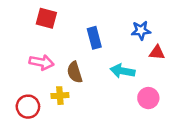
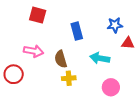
yellow cross: (60, 96) -> (69, 78), moved
pink circle: (148, 98) -> (111, 87), moved
red circle: (28, 107) -> (14, 74), moved

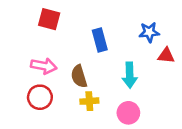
cyan arrow: (100, 58) -> (130, 75), turned -102
red circle: (14, 74) -> (40, 97), moved
pink circle: (111, 87) -> (128, 113), moved

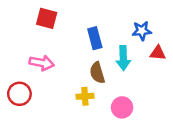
cyan arrow: (130, 75) -> (123, 58), moved
brown semicircle: (79, 76) -> (97, 73), moved
red circle: (40, 97) -> (19, 94), moved

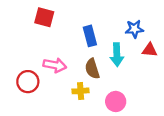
pink arrow: (42, 63) -> (55, 65), moved
red circle: (19, 94) -> (28, 82), moved

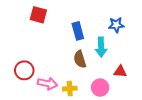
red triangle: (150, 50) -> (120, 71), moved
pink arrow: (55, 65) -> (47, 83), moved
yellow cross: (81, 91) -> (70, 89), moved

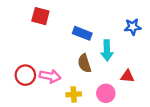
blue star: (116, 25) -> (133, 27), moved
blue rectangle: (78, 31) -> (82, 33), turned -54
pink arrow: (47, 83) -> (50, 76), moved

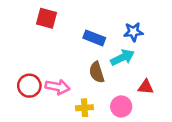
blue star: (133, 27) -> (133, 32), moved
cyan arrow: (107, 50) -> (122, 57), turned -114

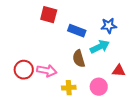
red square: (46, 18) -> (49, 15), moved

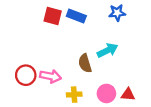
blue star: (109, 26) -> (117, 13), moved
blue rectangle: (77, 31) -> (76, 16), moved
red triangle: (119, 71) -> (128, 95), moved

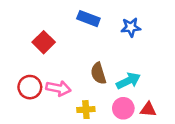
blue star: (117, 13) -> (131, 27), moved
red square: (53, 16) -> (44, 42), moved, turned 30
cyan arrow: (108, 50) -> (128, 81), moved

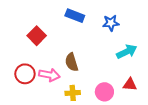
brown semicircle: (98, 73) -> (72, 62), moved
cyan arrow: (128, 81) -> (127, 52), moved
red triangle: (148, 110) -> (130, 84), moved

